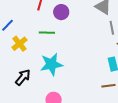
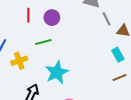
yellow cross: (19, 44) -> (19, 61), turned 35

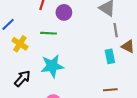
cyan rectangle: (118, 55) -> (110, 56), moved
yellow cross: (19, 61) -> (20, 44), turned 35

